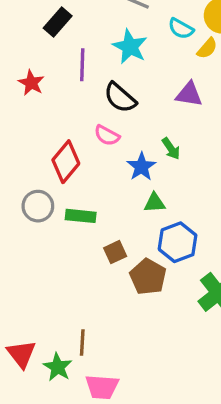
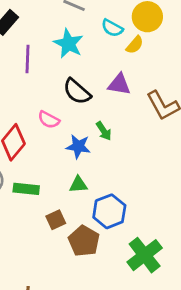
black semicircle: (120, 98) -> (77, 91), moved
blue star: (141, 167) -> (78, 146), turned -30
green triangle: (155, 203) -> (78, 185), moved

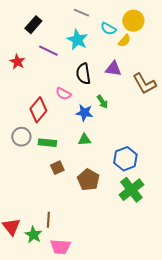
purple line: (28, 59) -> (48, 51), turned -66
black semicircle: (77, 91) -> (83, 74), turned 40
blue hexagon: (109, 211) -> (125, 159), moved
brown square: (56, 220) -> (57, 168), moved

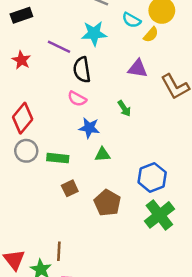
black rectangle: (33, 25) -> (21, 15), moved, turned 30
cyan star: (77, 40) -> (94, 33), turned -30
black semicircle: (83, 74) -> (82, 70), moved
red diamond: (38, 110) -> (23, 118), moved
blue star: (84, 113) -> (89, 128), moved

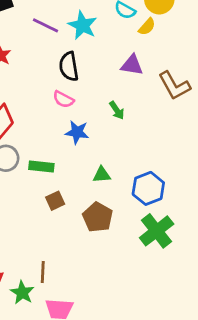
cyan star: (94, 33) -> (83, 25), turned 30
purple line: (59, 47) -> (46, 25), moved
green triangle: (103, 154) -> (102, 175), moved

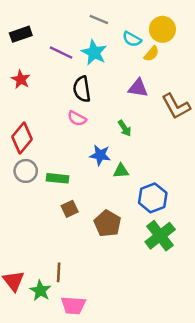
blue star: (77, 132) -> (100, 155), moved
green triangle: (102, 175) -> (121, 171), moved

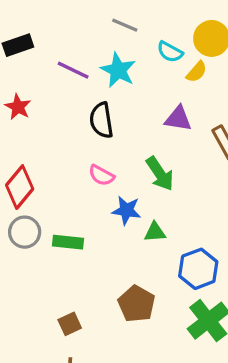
pink semicircle: (77, 118) -> (101, 175), moved
green arrow: (125, 128) -> (160, 174), size x1.5
brown square: (70, 209) -> (70, 324), moved

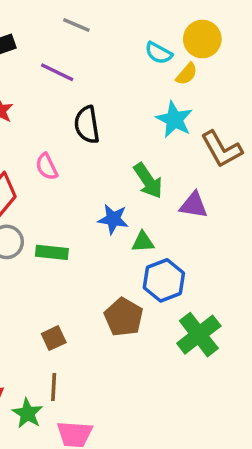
gray line: (125, 25) -> (76, 25), moved
cyan star: (118, 70) -> (174, 119), moved
purple triangle: (178, 119) -> (194, 205), moved
pink semicircle: (101, 175) -> (47, 167), moved, turned 36
blue hexagon: (198, 269) -> (164, 280), moved

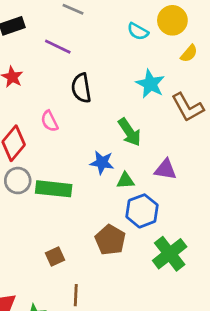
yellow semicircle: (187, 74) -> (189, 53), moved
purple triangle: (194, 205) -> (165, 169), moved
green rectangle: (52, 252) -> (54, 189), size x1.4
brown line: (54, 387) -> (76, 295), moved

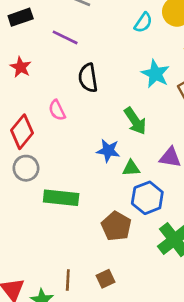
cyan semicircle: (138, 31) -> (143, 23), turned -85
green rectangle: (54, 189) -> (61, 198), moved
brown square: (55, 256) -> (106, 279), moved
brown line: (76, 295) -> (68, 280), moved

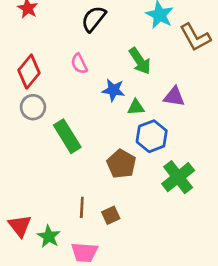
black semicircle: (88, 78) -> (94, 19), turned 48
pink semicircle: (57, 110) -> (79, 64), moved
green rectangle: (61, 198) -> (67, 136), turned 52
brown line: (68, 280) -> (82, 207), moved

